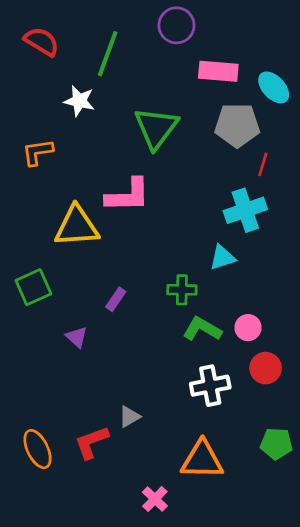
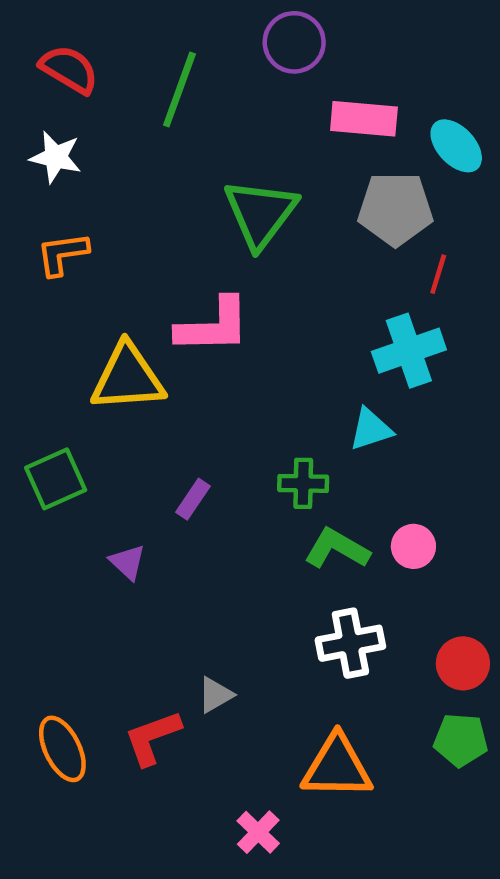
white star: (79, 101) -> (56, 157), moved
red circle: (266, 368) -> (463, 663), moved

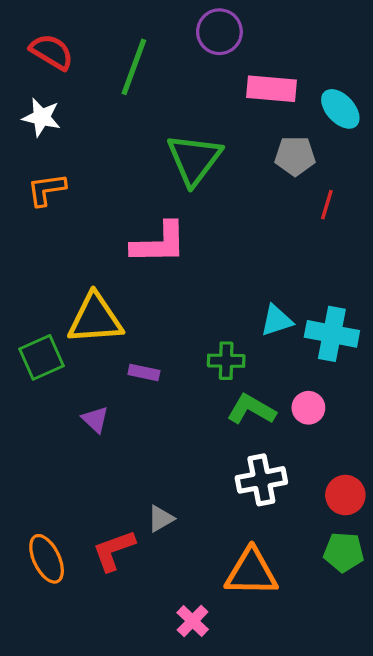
gray pentagon: (395, 209) -> (295, 156), size x0.7
cyan cross: (409, 351) -> (332, 334), moved, turned 30
yellow triangle: (128, 378) -> (95, 319), moved
purple rectangle: (193, 499) -> (144, 372), turned 68

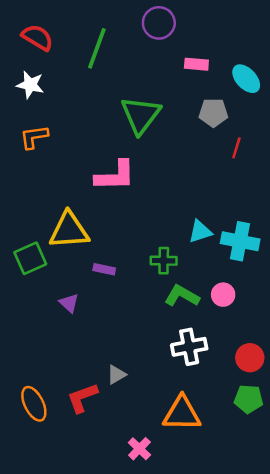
pink rectangle: (271, 89) -> (196, 64), size x0.7

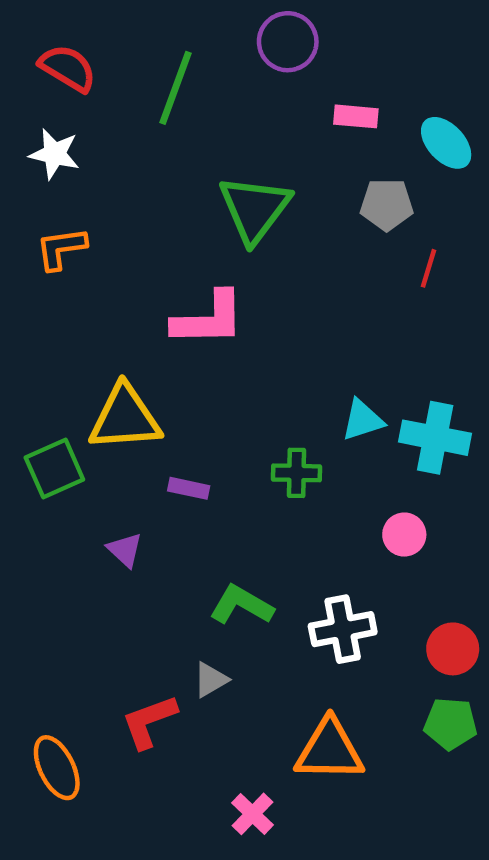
green L-shape: (182, 296) -> (241, 605), moved
orange ellipse: (34, 404) -> (57, 768), moved

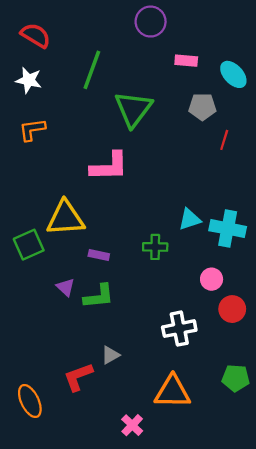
green line: (175, 88) -> (92, 70), moved
green L-shape: (241, 605) -> (99, 296), moved, turned 144
red circle: (453, 649) -> (232, 309), moved

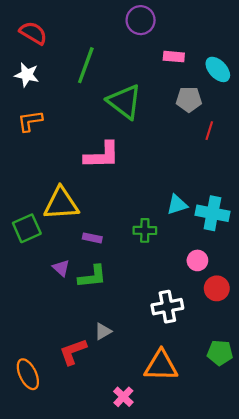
green triangle: (133, 109) -> (124, 102), turned -30

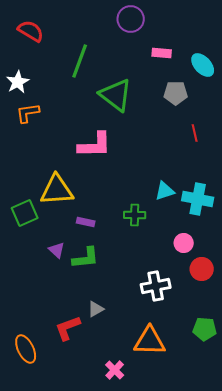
white star: (27, 75) -> (18, 82), moved, turned 30
red line: (209, 131) -> (195, 133), moved, turned -30

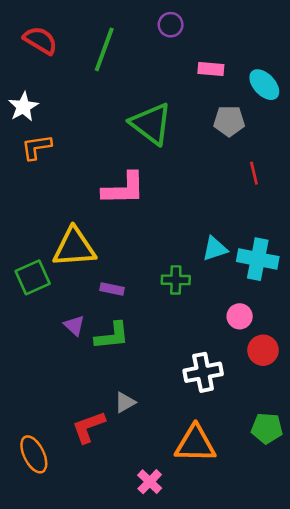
purple circle: (131, 19) -> (171, 25), size x0.7
green line: (80, 61) -> (104, 49), moved

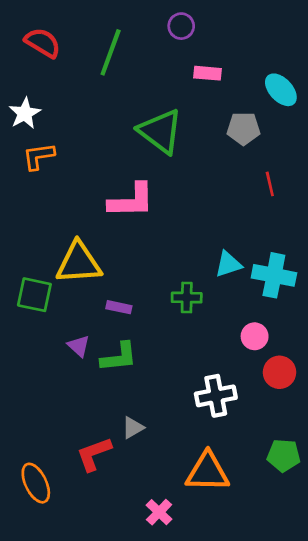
pink rectangle: (211, 69) -> (207, 73), moved
green square: (33, 277) -> (34, 295), turned 36

